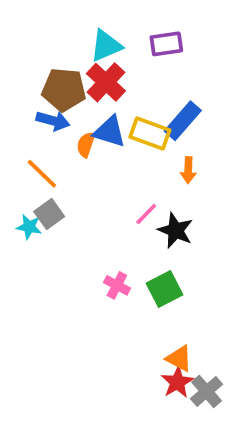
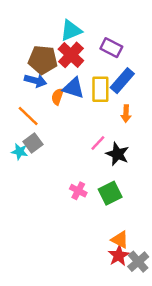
purple rectangle: (166, 44) -> (111, 48), moved, turned 35
yellow rectangle: (150, 134) -> (100, 89), turned 70

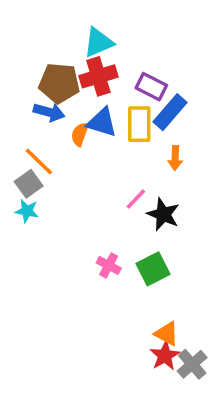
purple rectangle: (111, 48) -> (151, 87), moved
red cross: (71, 55) -> (98, 76), turned 30
gray square: (33, 143) -> (29, 184), moved

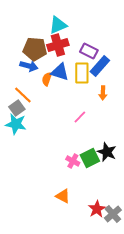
cyan star: (27, 211) -> (16, 124), size x1.5
black star: (163, 214) -> (107, 152), moved
pink cross: (109, 265) -> (73, 161), moved
orange triangle: (167, 334) -> (63, 196), moved

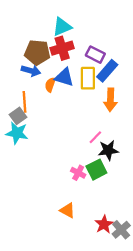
orange arrow: (103, 93) -> (110, 100), size x1.5
orange line: (23, 95) -> (24, 102), turned 42
pink line: (80, 117) -> (95, 137), moved
black star: (107, 152) -> (108, 150), moved, turned -30

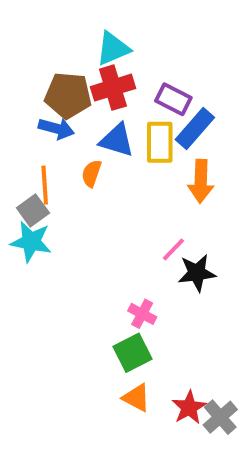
orange semicircle: (50, 85) -> (91, 173), moved
green square: (96, 170) -> (132, 353), moved
orange triangle: (67, 210) -> (136, 398), moved

